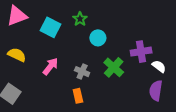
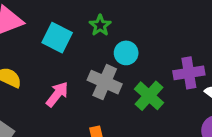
gray cross: (82, 72) -> (105, 82), moved, size x1.5

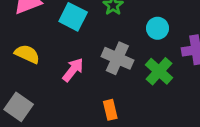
cyan circle: (126, 53) -> (158, 28), moved

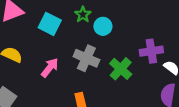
cyan circle: (158, 28) -> (103, 26), moved

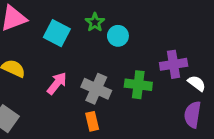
gray cross: (86, 58) -> (96, 89), moved
green cross: (121, 69) -> (138, 85), turned -35

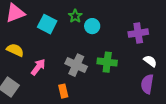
purple cross: (174, 64) -> (138, 33), moved
pink arrow: (57, 83) -> (38, 67), moved
orange rectangle: (92, 121) -> (63, 91), moved

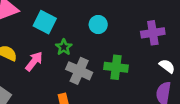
green star: (75, 16) -> (64, 47), moved
pink arrow: (38, 67) -> (34, 61), moved

